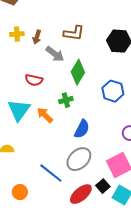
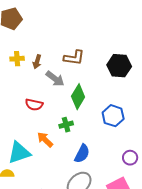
cyan triangle: (19, 110) -> (19, 153), moved, turned 35

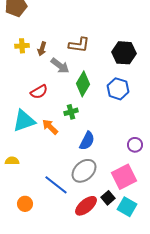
red semicircle: (34, 105) -> (39, 92), turned -42
blue hexagon: (113, 116) -> (118, 89), moved
cyan triangle: (19, 153) -> (24, 121), moved

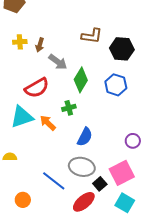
brown L-shape: (79, 45) -> (92, 36), moved
red semicircle: (39, 92) -> (37, 88), size x1.4
gray ellipse: (84, 171) -> (82, 167), turned 55
black square: (108, 198) -> (100, 184), moved

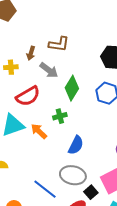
brown L-shape: (92, 36) -> (59, 44), moved
yellow cross: (20, 42) -> (11, 67), moved

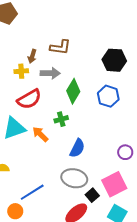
yellow cross: (11, 67) -> (21, 71), moved
gray arrow: (49, 70) -> (50, 73), turned -36
blue line: (45, 189) -> (32, 192), moved, turned -70

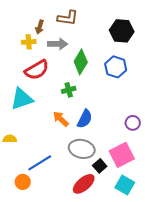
orange arrow: (40, 134) -> (61, 119), moved

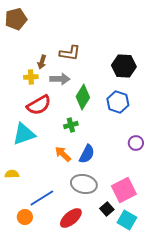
purple circle: (133, 123) -> (136, 143), moved
black square: (100, 166) -> (107, 209), moved
red ellipse: (84, 184) -> (71, 218), moved

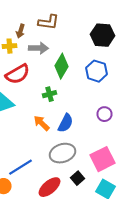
purple circle: (136, 143) -> (104, 114), moved
gray ellipse: (84, 184) -> (62, 153), turned -30
black square: (107, 209) -> (78, 178), moved

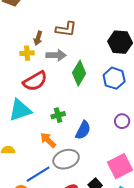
green cross: (50, 94) -> (58, 115), moved
orange arrow: (42, 123) -> (48, 140), moved
gray ellipse: (62, 153) -> (66, 159), moved

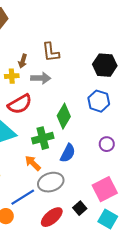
brown L-shape: (66, 29) -> (51, 52), turned 75
green diamond: (79, 73) -> (64, 116), moved
green cross: (58, 115) -> (43, 138), size x1.5

